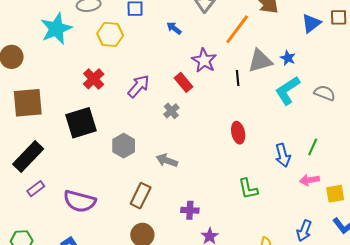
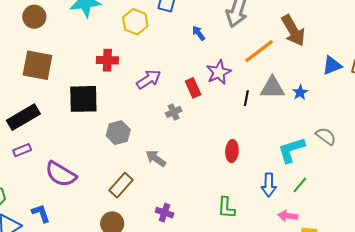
red cross: (94, 79) -> (107, 60), turned 30
cyan L-shape: (288, 90) -> (291, 150), moved

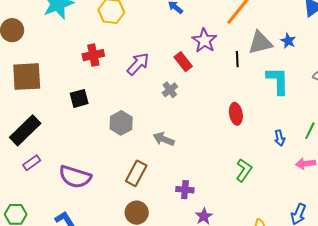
black square: (83, 99) -> (79, 98), size x0.6
cyan L-shape: (291, 150) -> (278, 81), moved, turned 120
blue arrow: (269, 185) -> (280, 138), size x0.7
green L-shape: (226, 208) -> (244, 170), turned -135

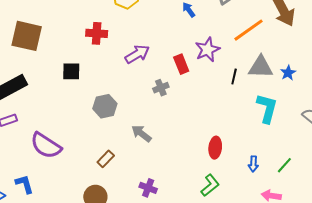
red ellipse: (236, 114) -> (215, 148), moved
brown rectangle: (136, 173) -> (106, 159), size x0.7

